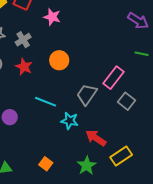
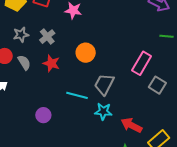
gray trapezoid: (87, 94) -> (104, 84), moved

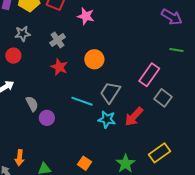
gray star: (21, 35) -> (23, 34), moved
gray semicircle: (24, 62) -> (32, 104), moved
red arrow: (131, 125) -> (134, 117), moved, turned -80

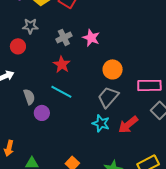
pink star: (86, 16) -> (91, 38), moved
orange circle: (94, 59) -> (113, 69), moved
pink rectangle: (149, 75) -> (149, 85), turned 45
cyan line: (82, 101) -> (61, 92), moved

